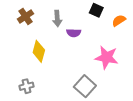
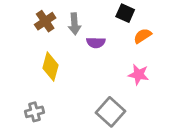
brown cross: (25, 16) -> (45, 21), moved
orange semicircle: (119, 21) -> (143, 36), moved
pink star: (107, 57) -> (139, 75), size x0.7

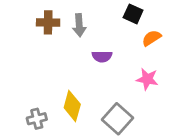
brown cross: (45, 21) -> (48, 22), turned 35
purple semicircle: (96, 43) -> (102, 56), moved
yellow diamond: (50, 67) -> (72, 106), moved

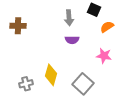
brown cross: (48, 22) -> (18, 26), moved
gray arrow: (79, 25) -> (69, 18), moved

